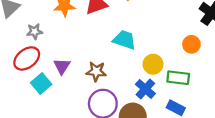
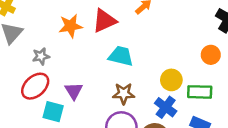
cyan trapezoid: (124, 40) -> (121, 56), moved
brown star: (96, 71) -> (124, 94), moved
cyan square: (41, 83) -> (53, 112), turned -30

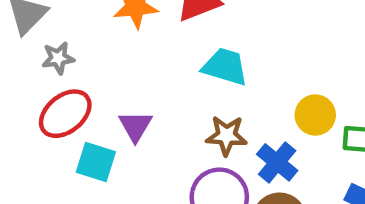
gray star: (41, 56) -> (58, 58), moved
blue cross: (166, 107) -> (277, 162), moved

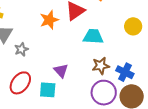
red ellipse: (65, 114) -> (20, 83), moved
yellow circle: (315, 115) -> (133, 26), moved

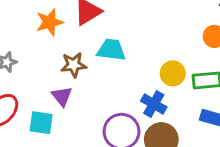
yellow circle: (133, 26) -> (173, 73), moved
brown star: (101, 66) -> (74, 65), moved

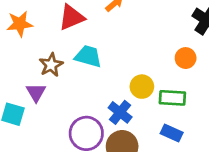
orange star: (50, 22) -> (20, 24), moved
brown star: (74, 65) -> (51, 65), turned -30

